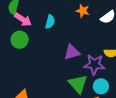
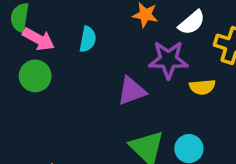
purple star: (94, 64) -> (168, 60), moved

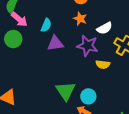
purple triangle: (132, 91) -> (55, 43), moved

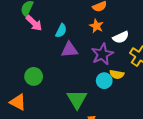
green circle: (13, 39) -> (34, 76), moved
purple star: (88, 46) -> (102, 54), turned 30
cyan circle: (88, 96) -> (104, 81), moved

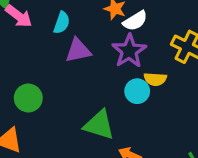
white semicircle: (121, 37) -> (135, 21), moved
green triangle: (77, 99) -> (99, 125), turned -35

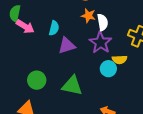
white semicircle: (135, 21) -> (103, 22), turned -63
green triangle: (99, 125) -> (72, 86), moved

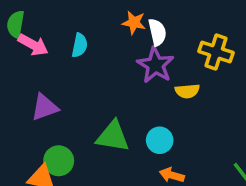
purple triangle: (67, 45) -> (45, 107), moved
cyan circle: (108, 69) -> (160, 140), moved
green circle: (37, 80) -> (59, 161), moved

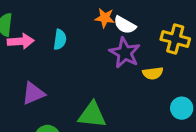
white semicircle: (157, 32) -> (125, 25), turned 135
pink arrow: (33, 45) -> (21, 41), turned -30
cyan circle: (160, 140) -> (182, 108), moved

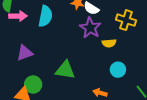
cyan semicircle: (60, 40) -> (45, 16), size x1.5
cyan circle: (182, 108) -> (118, 70), moved

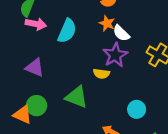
yellow semicircle: (109, 43) -> (101, 74), moved
purple triangle: (25, 53) -> (35, 68), turned 30

